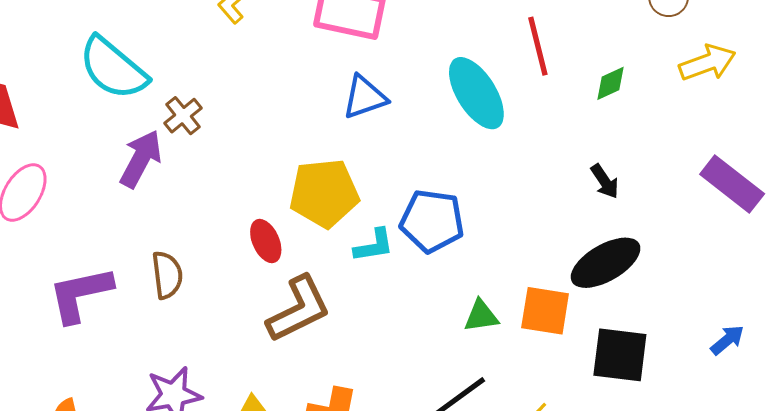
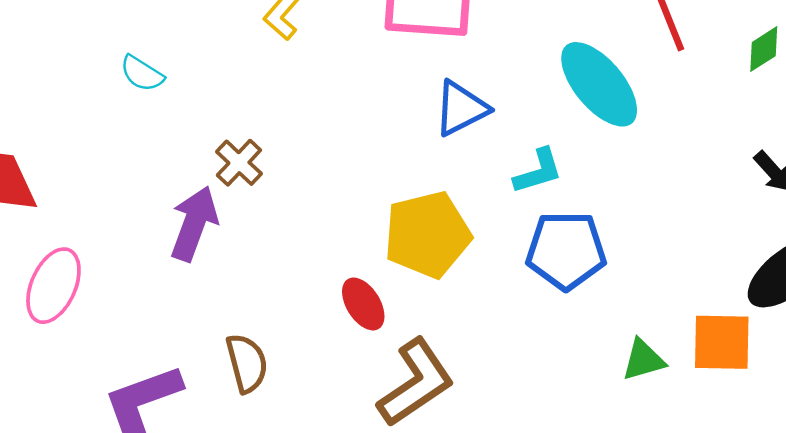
cyan semicircle: (113, 68) -> (142, 74), moved, size x0.5
cyan L-shape: (374, 245) -> (538, 171), moved

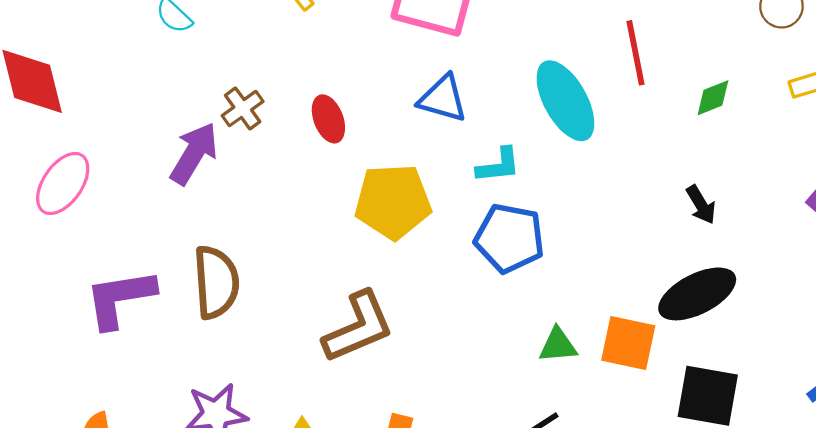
blue triangle: (461, 108) -> (443, 99), turned 32
red ellipse: (363, 304) -> (328, 119), moved
brown semicircle: (247, 363) -> (216, 282), size x1.4

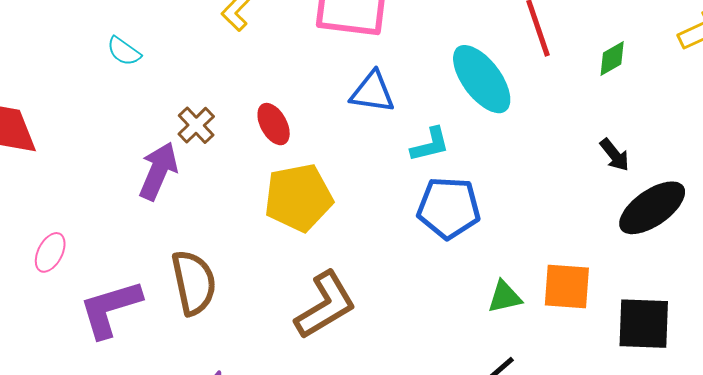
pink ellipse: (63, 184) -> (50, 252), moved, size x0.7
yellow pentagon: (393, 202) -> (298, 198), moved
black ellipse: (697, 294) -> (652, 208), moved

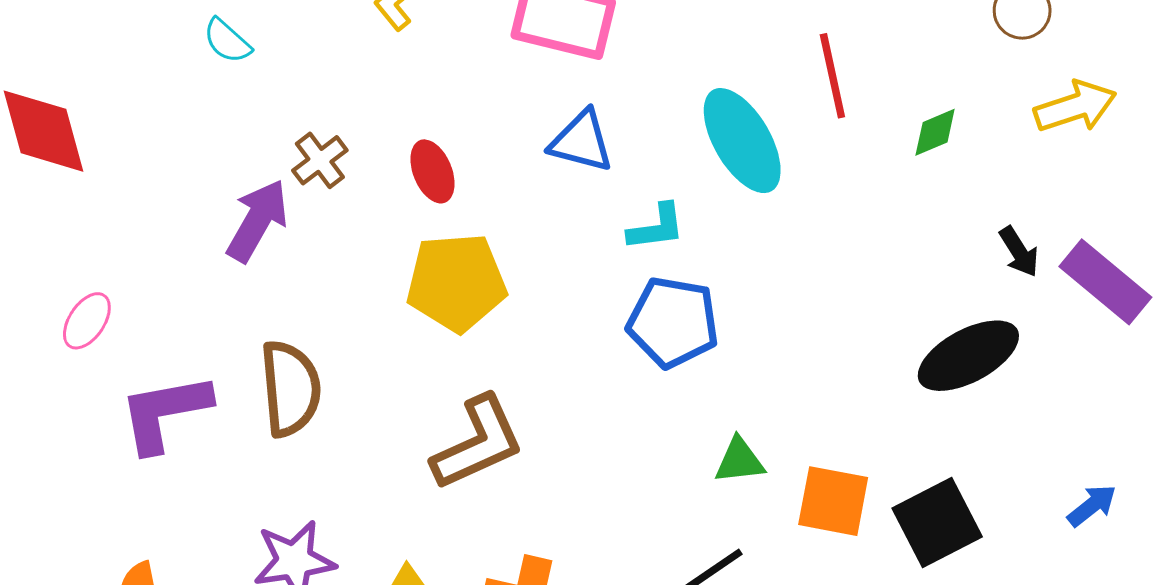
black arrow: (615, 155) -> (1019, 252), moved
orange square: (567, 286) -> (833, 501), moved
black square: (644, 324) -> (937, 522), turned -36

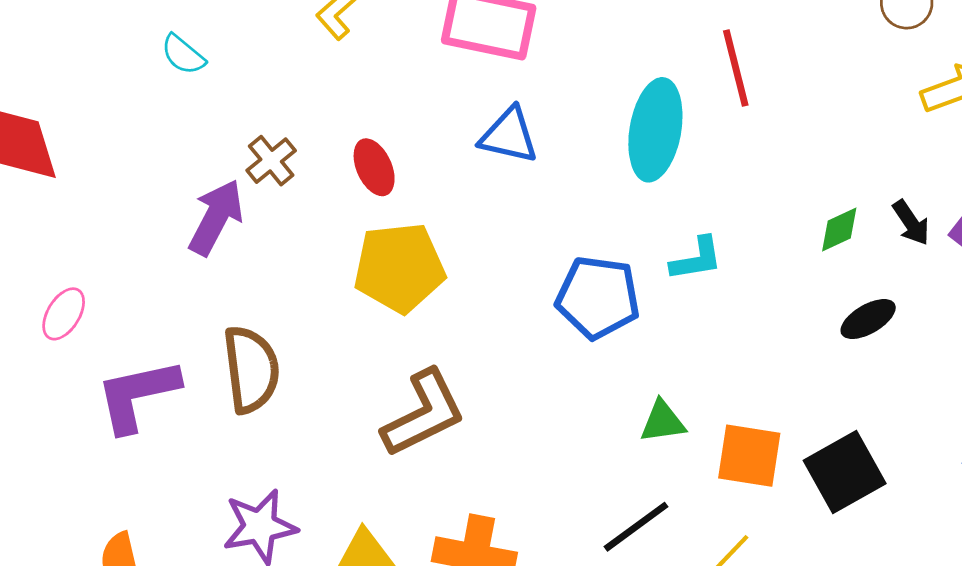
green diamond: (935, 132) -> (839, 229), moved
cyan ellipse: (742, 141) -> (655, 130), turned 42
cyan L-shape: (656, 227) -> (696, 259), moved
black ellipse: (968, 356) -> (868, 319), size x0.6

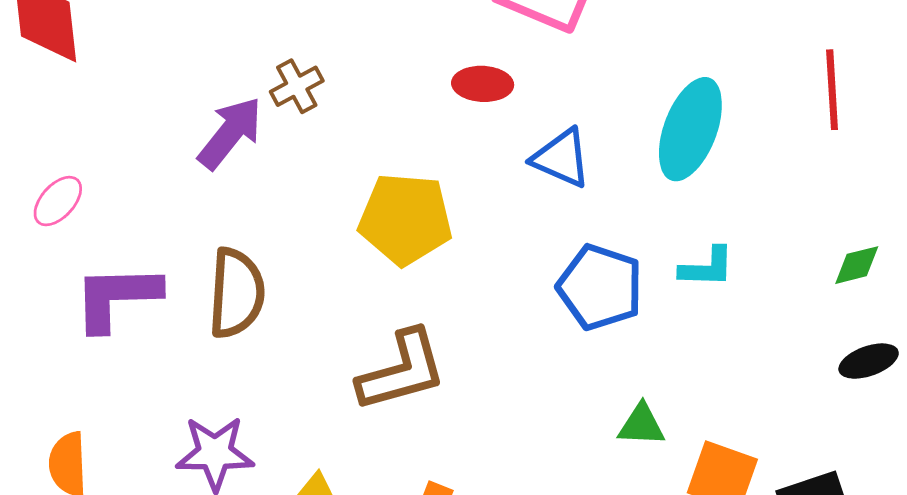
red line: (736, 68) -> (832, 90), moved
blue triangle: (509, 135) -> (561, 158), moved
red ellipse: (374, 167) -> (483, 84), moved, turned -74

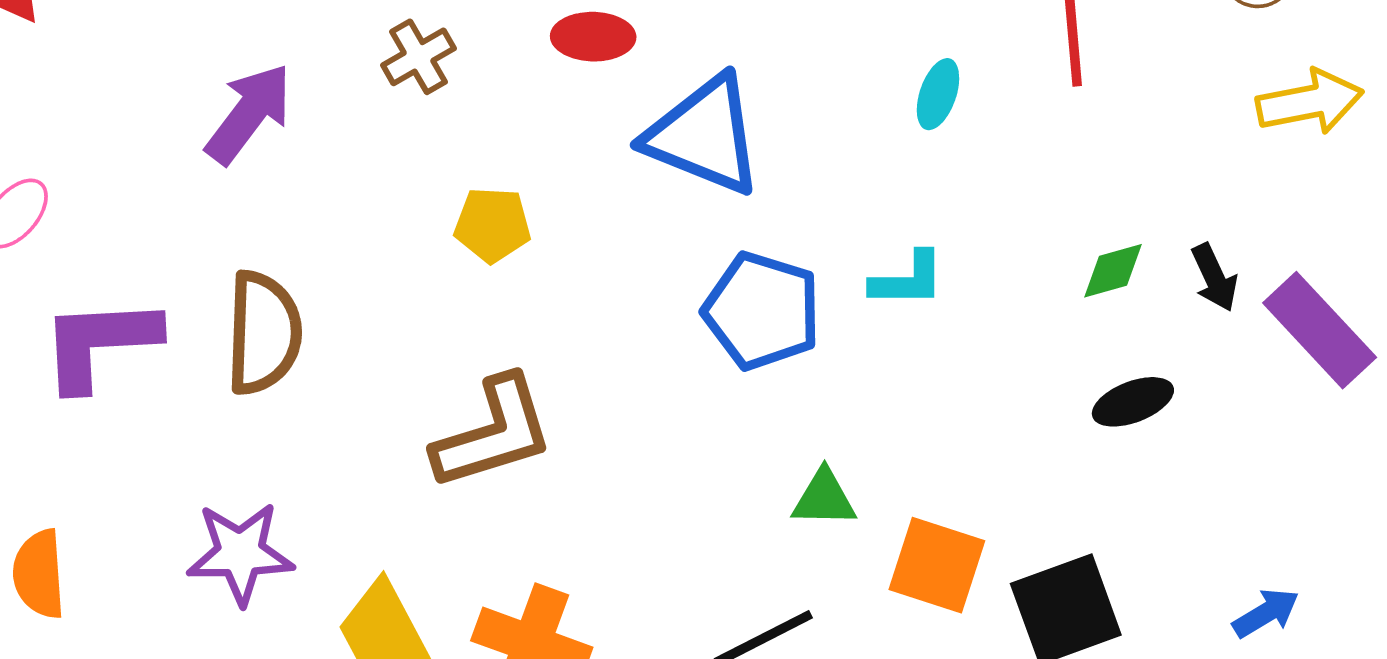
brown cross: (297, 86) -> (419, 57), moved
cyan ellipse: (690, 129) -> (938, 94), moved, size x0.5
blue triangle: (561, 158) -> (704, 135), size x1.5
yellow pentagon: (405, 219) -> (492, 225), size x0.6

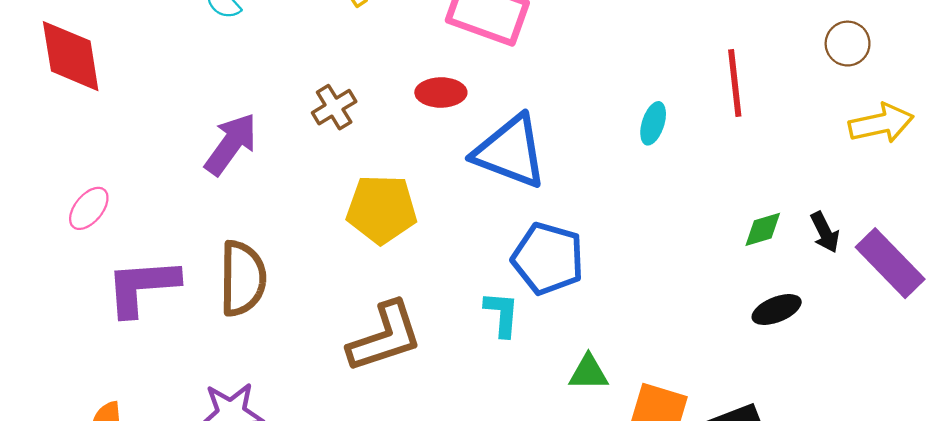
yellow pentagon: (492, 225) -> (382, 209), size x1.5
cyan L-shape: (908, 280) -> (502, 314), moved, turned -84

